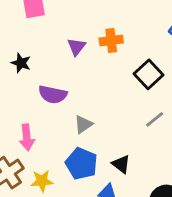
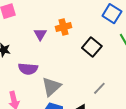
gray line: (155, 119) -> (99, 88), moved
gray triangle: (83, 124) -> (51, 87), size x1.5

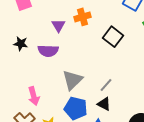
purple semicircle: (28, 69) -> (48, 51), moved
gray line: (99, 88) -> (106, 85), moved

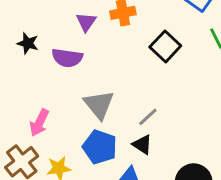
gray triangle: (72, 80) -> (99, 105), turned -30
pink arrow: (34, 96) -> (39, 123), turned 36

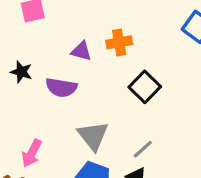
purple triangle: (86, 22) -> (81, 51), turned -50
black square: (165, 46) -> (145, 87), moved

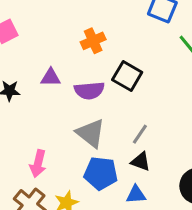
purple triangle: (81, 51) -> (51, 77), moved
purple semicircle: (61, 87) -> (89, 90), moved

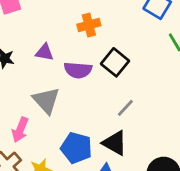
gray triangle: (91, 133) -> (46, 101), moved
gray line: (140, 134) -> (125, 108), moved
black triangle: (141, 162) -> (115, 143), size x1.4

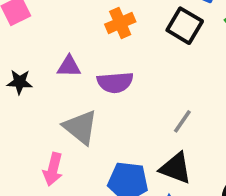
black square: (115, 62) -> (185, 26), moved

